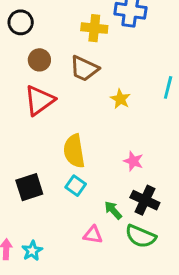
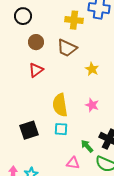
red triangle: (39, 100) -> (36, 70), size x0.7
pink star: (133, 161) -> (92, 105), moved
cyan square: (76, 186) -> (61, 129), turned -32

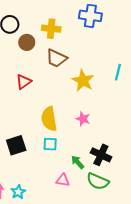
yellow cross: (74, 20) -> (51, 29), moved
brown circle: (36, 42) -> (27, 42), moved
yellow star: (92, 69) -> (83, 81), size x1.5

